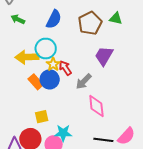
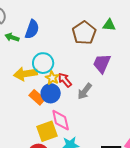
blue semicircle: (54, 19) -> (32, 29), moved
pink diamond: (96, 106) -> (61, 120), moved
yellow square: (42, 117) -> (47, 131), size x1.5

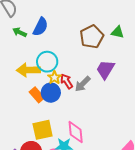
gray arrow: (85, 91) -> (83, 84), moved
pink diamond: (61, 120) -> (76, 132), moved

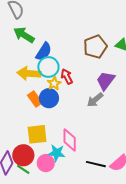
blue semicircle: (40, 27) -> (44, 52), moved
green arrow: (20, 32) -> (24, 35), size x1.5
red arrow: (67, 81) -> (67, 76), moved
gray arrow: (83, 84) -> (95, 100), moved

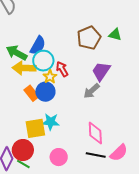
green arrow: (24, 35) -> (17, 53), moved
pink diamond: (70, 140) -> (95, 133), moved
cyan star: (57, 153) -> (51, 122), moved
pink circle: (46, 163) -> (59, 157), moved

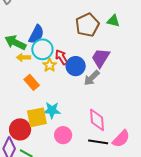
yellow arrow: (24, 68) -> (24, 57), size x0.6
blue circle: (45, 92) -> (76, 66), moved
red circle: (23, 150) -> (20, 129), moved
pink circle: (59, 157) -> (63, 135), moved

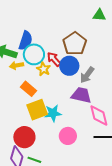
brown pentagon: (87, 25) -> (75, 44), moved
purple trapezoid: (101, 58) -> (81, 95), moved, turned 80
yellow square: (37, 117) -> (37, 110), moved

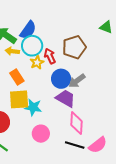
blue circle: (69, 66) -> (61, 79), moved

